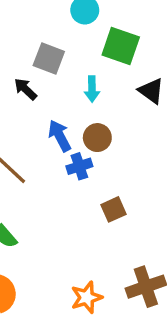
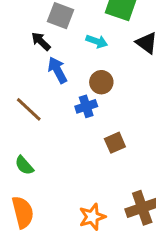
cyan arrow: (92, 89) -> (97, 41), turned -70
blue arrow: (60, 136) -> (57, 70), moved

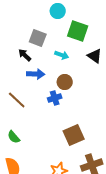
blue arrow: (57, 70) -> (36, 74), turned 120
brown square: (115, 143) -> (74, 135), moved, size x1.5

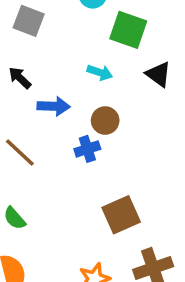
gray square: (38, 38) -> (29, 21), moved
black arrow: (25, 55) -> (20, 78), moved

